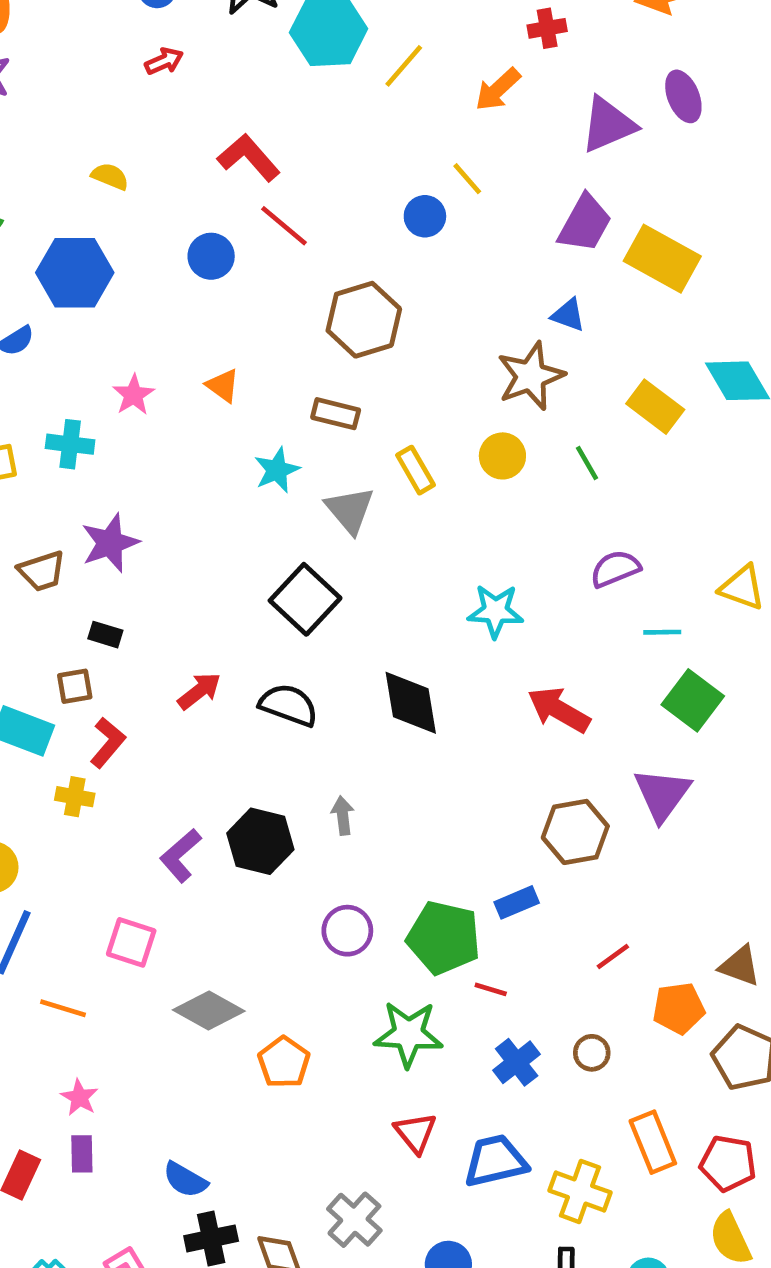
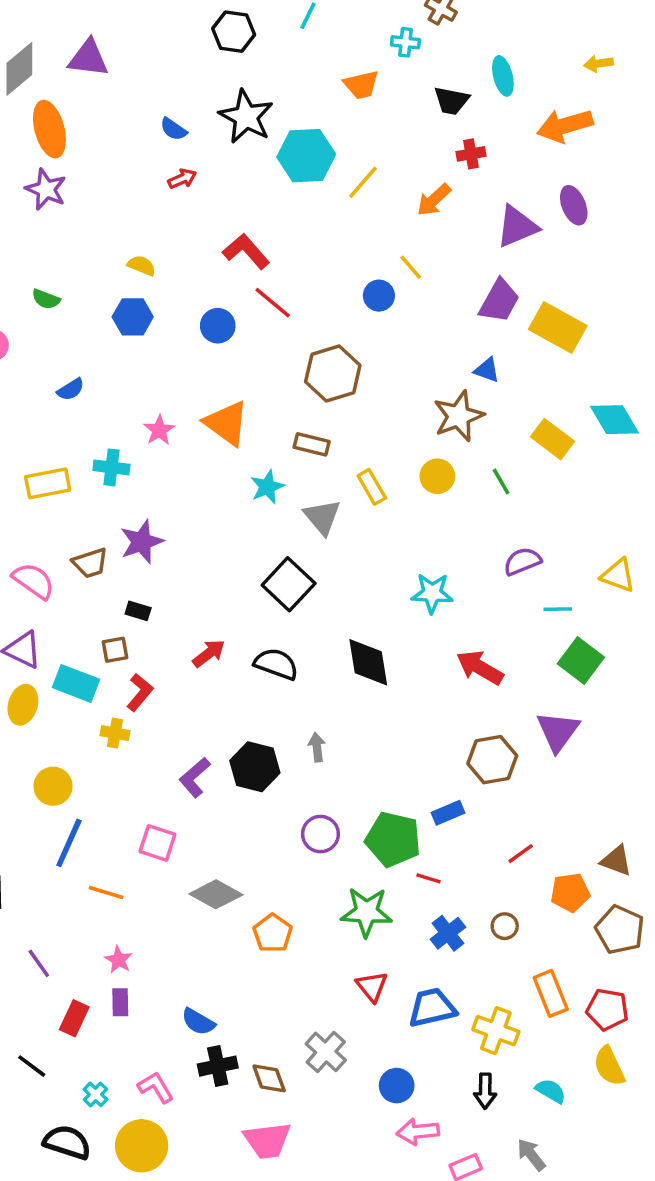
blue hexagon: (75, 273) -> (133, 317), moved, size x0.7
orange triangle: (223, 385) -> (227, 423), size x1.8

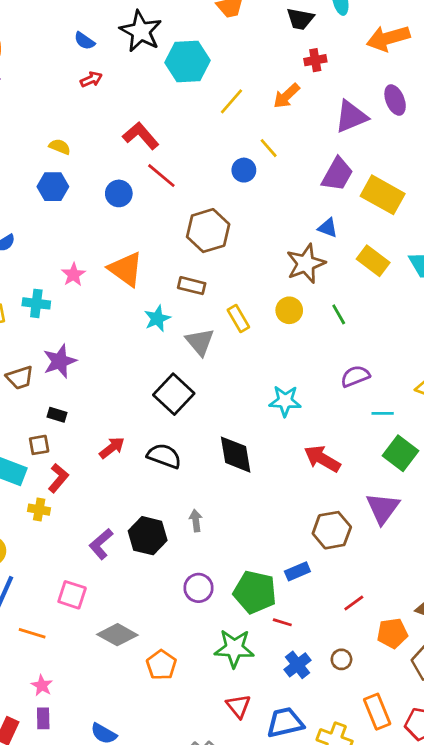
yellow line: (363, 182) -> (231, 101), moved
yellow rectangle: (552, 439) -> (373, 261), moved

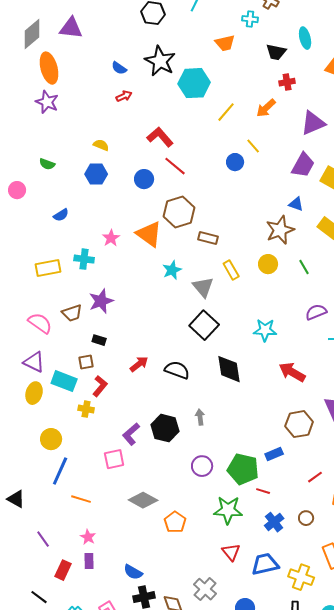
brown hexagon: (208, 231) -> (179, 212), moved
brown rectangle: (192, 286) -> (208, 238), moved
black square: (174, 394) -> (204, 325), moved
pink square: (72, 595) -> (114, 459), moved, turned -30

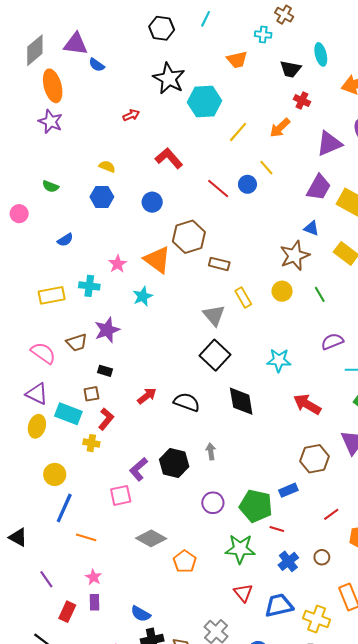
blue semicircle: (119, 68) -> (97, 65), moved
red cross: (287, 82) -> (302, 101), turned 35
red line: (175, 166) -> (218, 189), moved
cyan star: (172, 270) -> (143, 296), moved

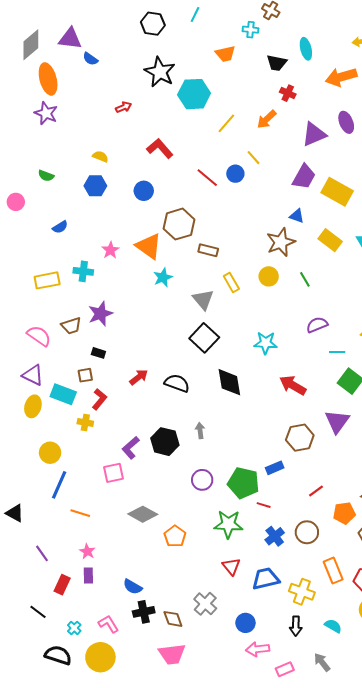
cyan star: (143, 296) -> (163, 277), moved
brown circle: (322, 557) -> (307, 532), size x1.5

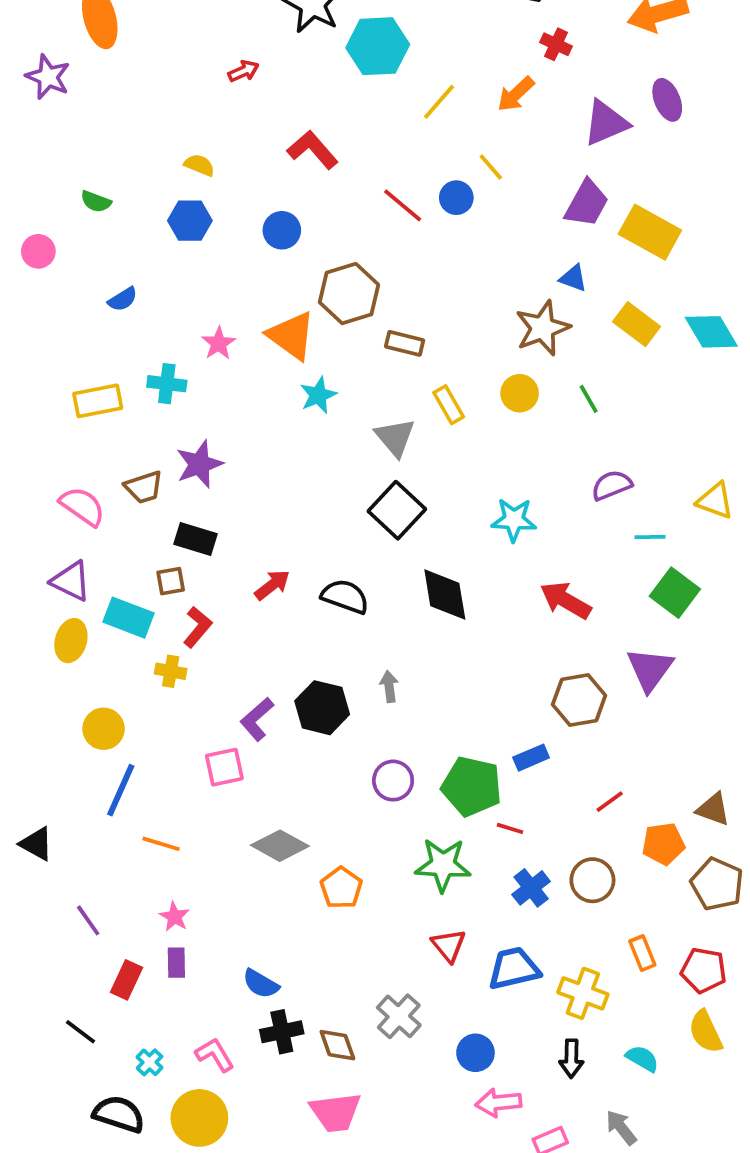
purple star: (46, 113) -> (48, 77), moved
black rectangle: (98, 353) -> (196, 539), size x1.5
orange rectangle: (333, 571) -> (642, 953), size x0.7

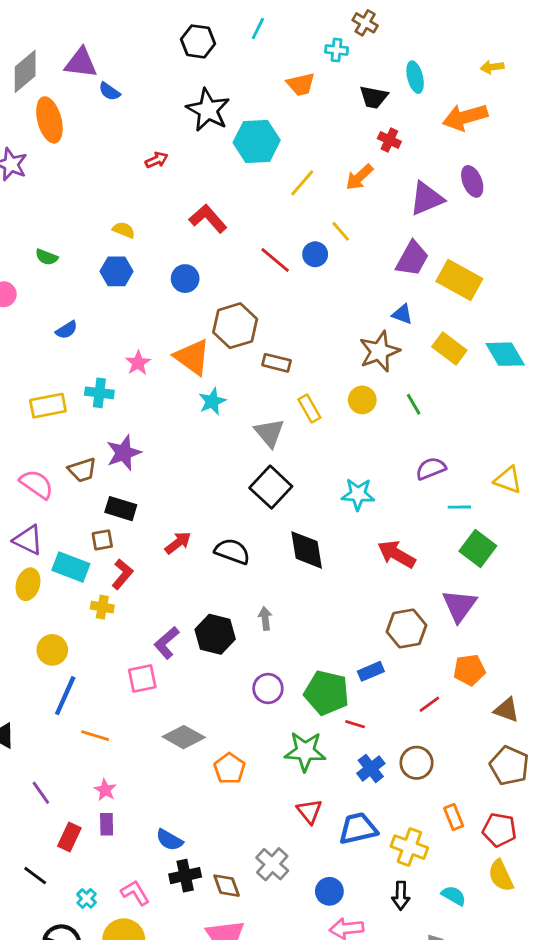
orange pentagon: (663, 844) -> (469, 670), moved

